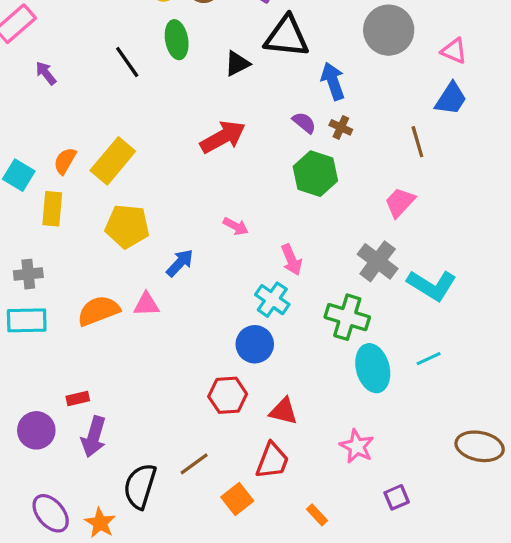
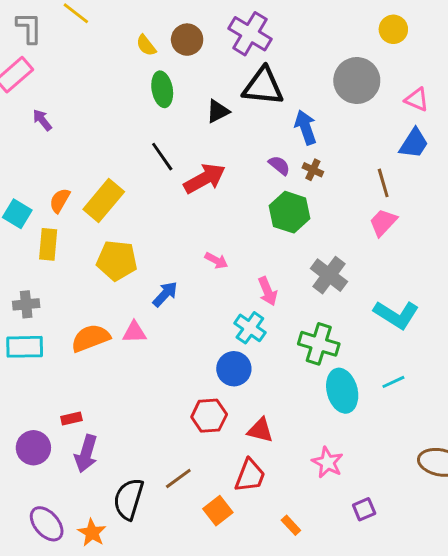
black line: (127, 62) -> (162, 157), moved
pink trapezoid: (400, 202) -> (383, 222), moved
gray cross: (378, 261) -> (329, 275), moved

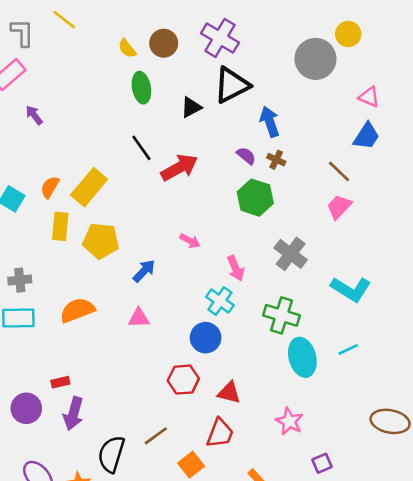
gray circle: (357, 81) -> (315, 59), moved
black triangle: (263, 86) -> (232, 85), turned -33
brown line: (383, 183) -> (339, 171), turned -30
yellow rectangle: (48, 244) -> (60, 226), moved
pink triangle: (134, 332) -> (139, 318), moved

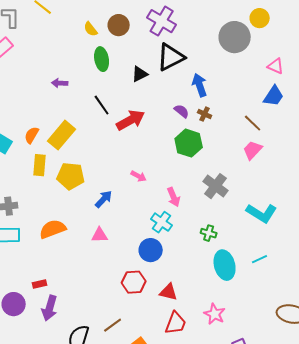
purple arrow: (34, 115) -> (60, 83), moved, turned -49
green cross: (281, 315) -> (209, 233), size x0.6
red trapezoid: (220, 433) -> (176, 323), moved

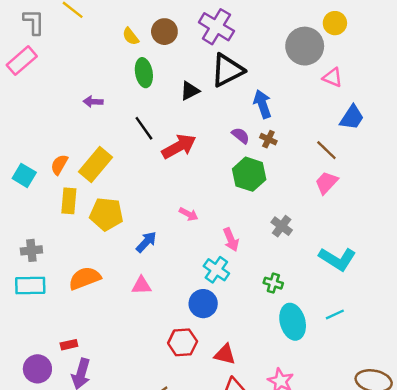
pink triangle: (276, 66) -> (333, 77), moved
gray cross: (216, 186) -> (282, 226), size x0.7

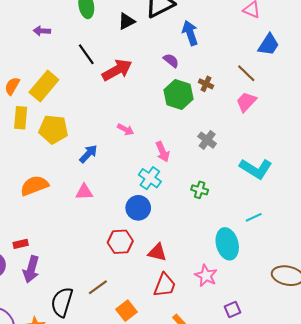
brown cross: (268, 139) -> (206, 84), moved
cyan ellipse: (293, 322) -> (227, 244), moved

